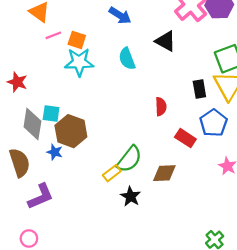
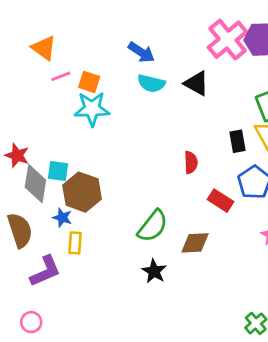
cyan semicircle: (127, 59) -> (151, 83), moved, turned -55
red star: (17, 82) -> (17, 155), moved
yellow rectangle: (112, 173) -> (75, 243), moved, turned -48

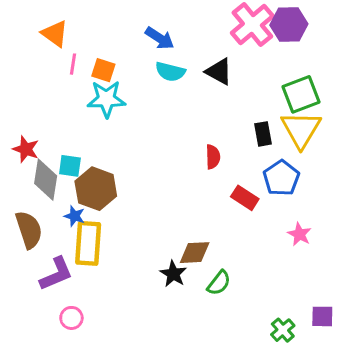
pink line: (61, 76) -> (73, 64), turned -60
green semicircle: (153, 226) -> (219, 283), moved, size x0.7
yellow rectangle: (75, 243) -> (88, 243), size x1.8
brown diamond: (195, 243) -> (195, 253), moved
pink circle: (31, 322) -> (71, 318), moved

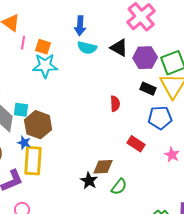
purple hexagon: (289, 24) -> (145, 58), moved
blue arrow: (160, 38) -> (80, 26), turned 60
black rectangle: (263, 134) -> (148, 89), turned -56
blue pentagon: (281, 178) -> (160, 118), turned 30
red rectangle: (245, 198) -> (136, 144), moved

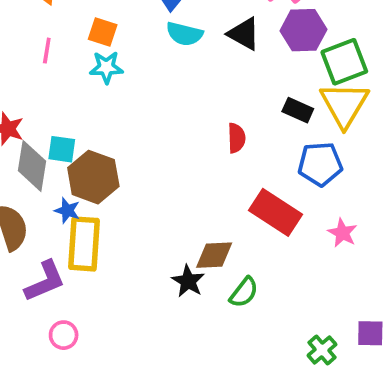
pink line: (23, 43) -> (47, 51), moved
purple hexagon: (145, 58) -> (303, 30), moved
cyan star: (45, 66) -> (106, 67), size x0.7
red rectangle: (136, 144) -> (276, 212), size x1.5

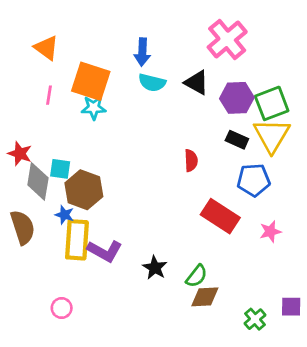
purple hexagon: (303, 30) -> (237, 98), moved
orange square: (103, 32) -> (91, 81), size x1.8
pink star: (342, 233) -> (270, 231), turned 30
brown diamond: (214, 255) -> (205, 297), moved
purple L-shape: (45, 281) -> (105, 251), moved, turned 52

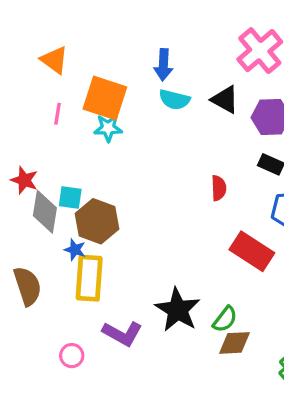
brown semicircle: (23, 227) -> (27, 286), moved
purple L-shape: (105, 251) -> (122, 333), moved
black star: (155, 268) -> (178, 310), size x1.6

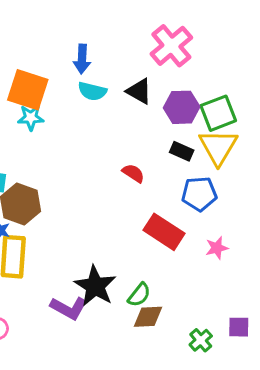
red semicircle: (219, 188) -> (133, 173), turned -55
purple L-shape: (122, 333) -> (69, 308), moved

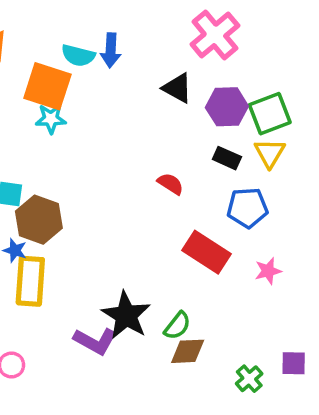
cyan semicircle: (92, 91) -> (78, 55), moved
yellow triangle: (218, 147) -> (270, 153), size x0.7

